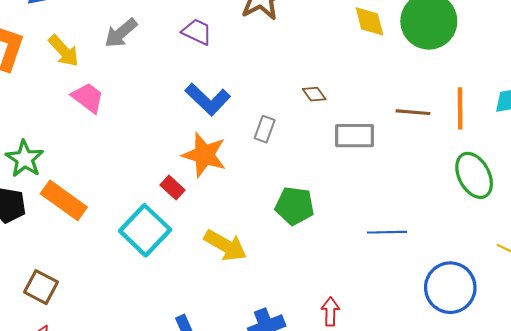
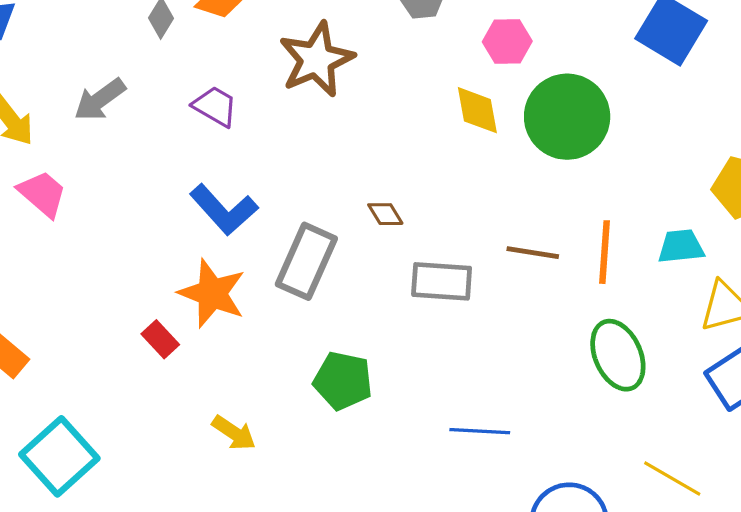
gray rectangle: (265, 129) -> (306, 261), size x1.8
cyan square: (145, 230) -> (59, 456), moved
yellow arrow: (225, 245) -> (234, 433), size x0.7

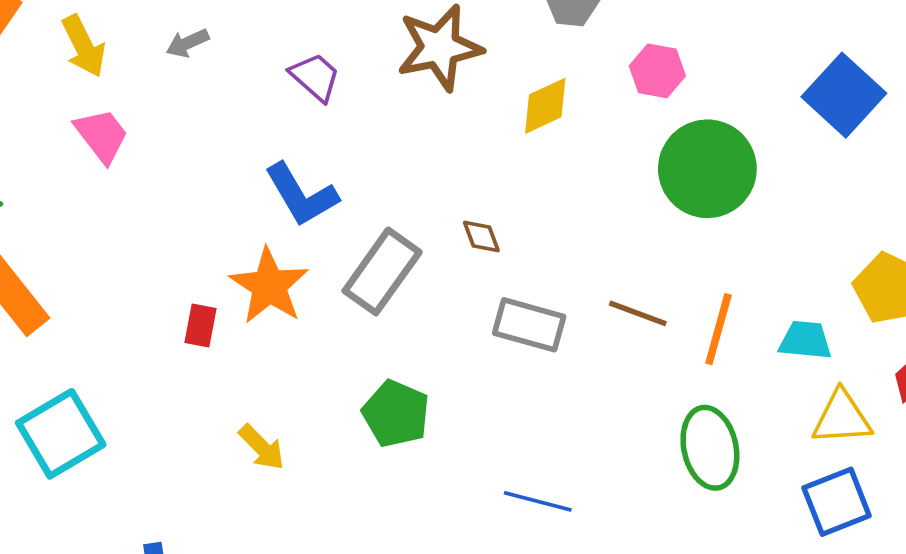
gray arrow: (100, 100) -> (187, 43), size x0.7
yellow diamond: (477, 110) -> (545, 106), moved, turned 64
red rectangle: (160, 339) -> (201, 326), turned 42

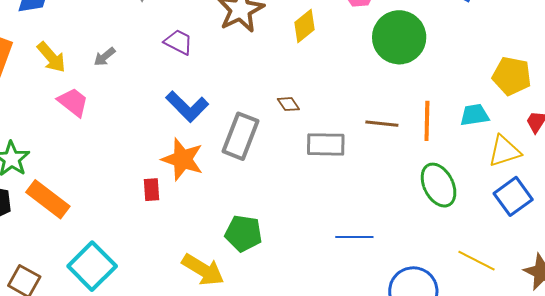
gray arrow: (187, 43) -> (105, 57), moved
green pentagon: (396, 414) -> (243, 233), moved
yellow arrow: (262, 447) -> (203, 270), moved, size x1.5

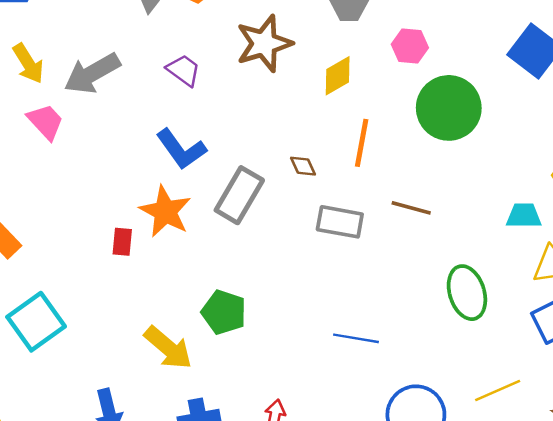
gray arrow: (105, 57) -> (92, 73), size x2.0
orange line: (427, 121) -> (362, 143), moved
yellow line: (477, 261) -> (498, 390), turned -60

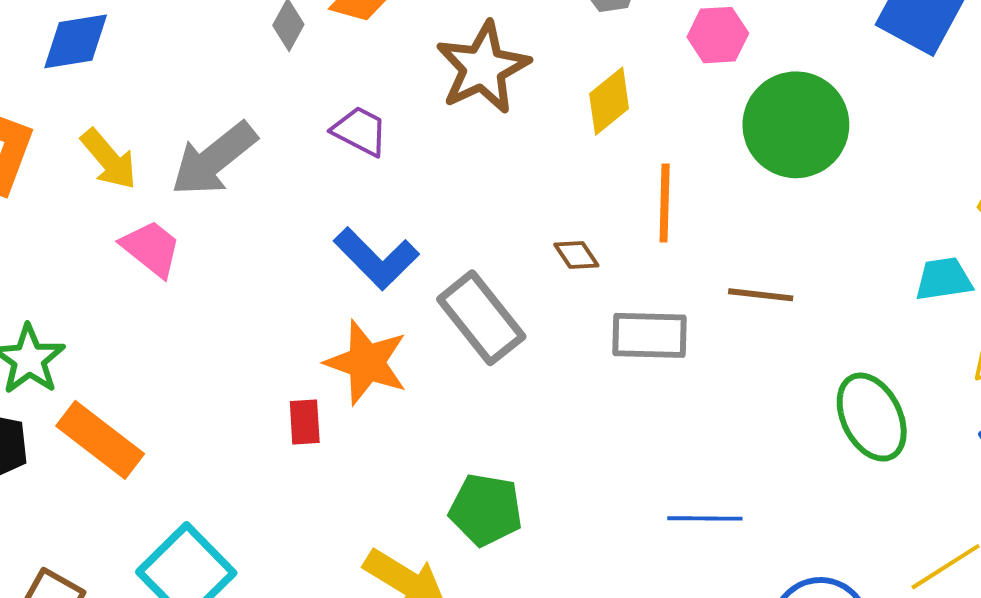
gray rectangle: (239, 195) -> (481, 318), turned -60

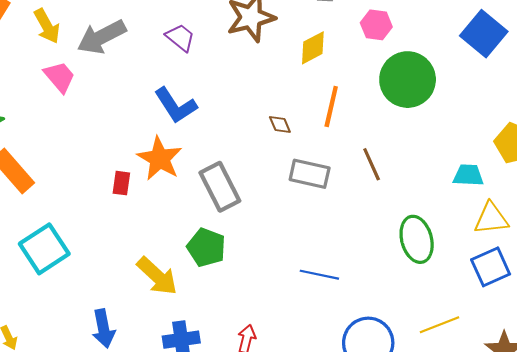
brown line: (761, 295) -> (372, 164), turned 48
gray rectangle: (481, 318) -> (220, 187), moved

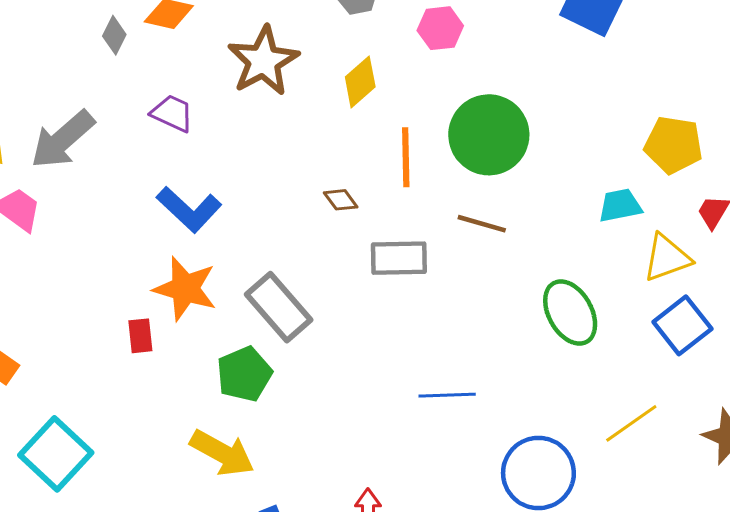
green circle: (408, 80) -> (489, 135), moved
brown line: (372, 164) -> (482, 224), turned -36
green pentagon: (206, 247) -> (244, 374), moved, turned -30

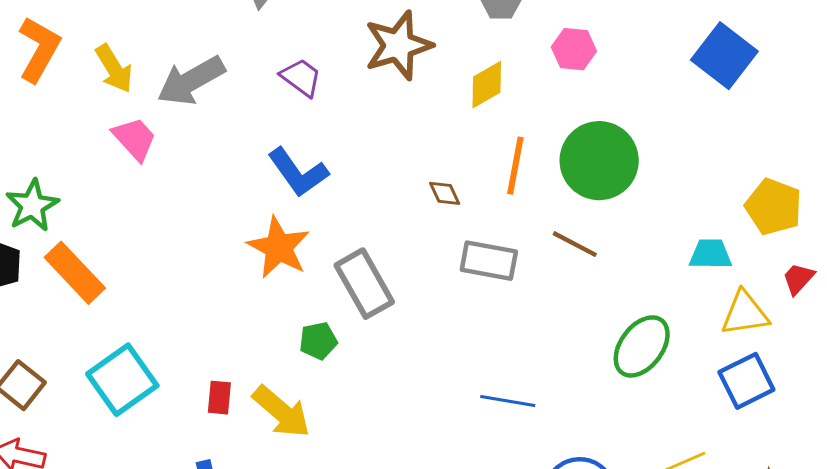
green ellipse: (570, 313) -> (642, 346), turned 54
red rectangle: (140, 336) -> (219, 398), moved
green pentagon: (244, 374) -> (318, 341), size x0.7

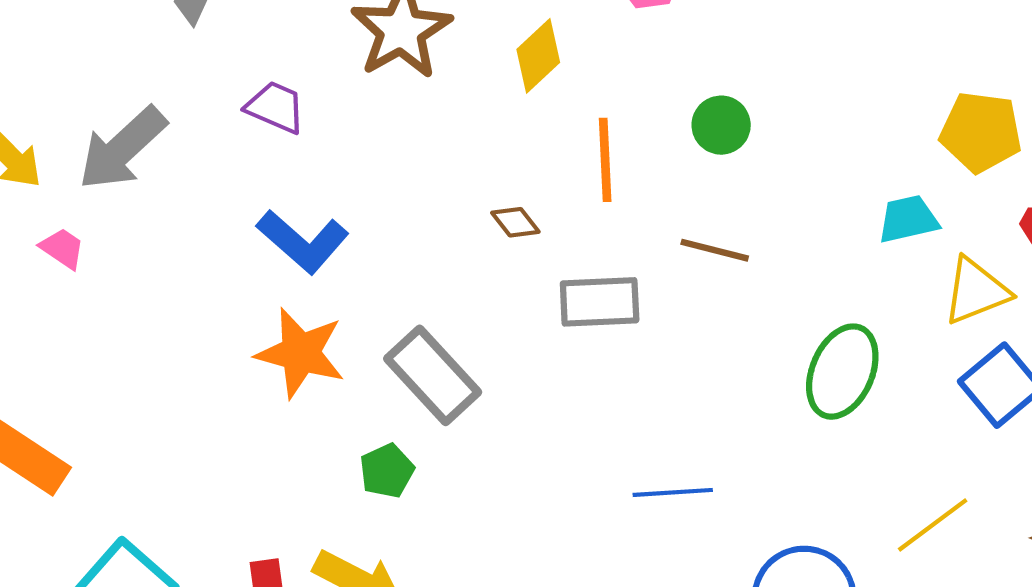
pink trapezoid: (135, 139) -> (62, 248), size x0.7
green circle: (599, 161) -> (721, 125), size x0.5

